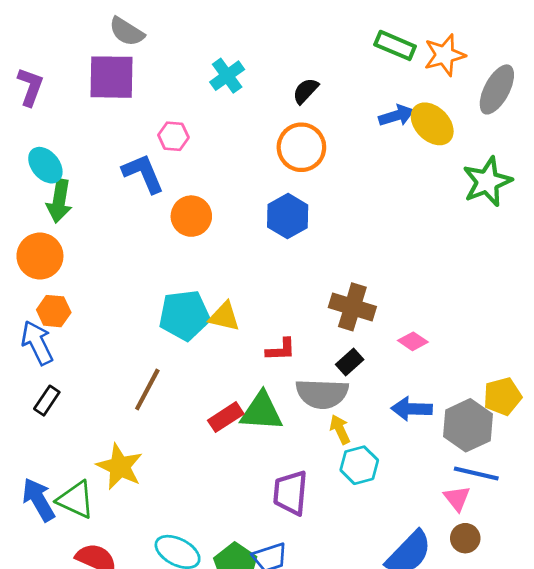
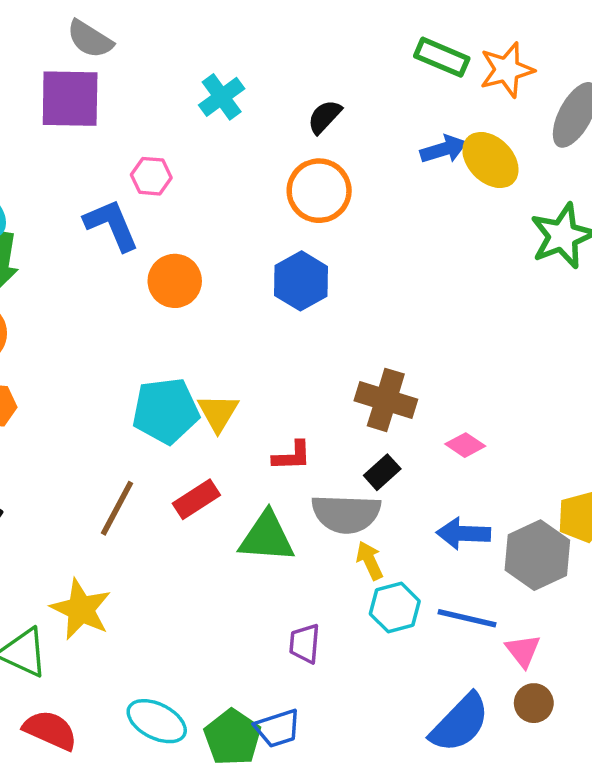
yellow triangle: (224, 317) -> (218, 413), turned 48
red rectangle: (226, 417) -> (196, 499), moved
blue line: (476, 473) -> (467, 618), moved
purple trapezoid: (290, 493) -> (305, 644), size x0.7

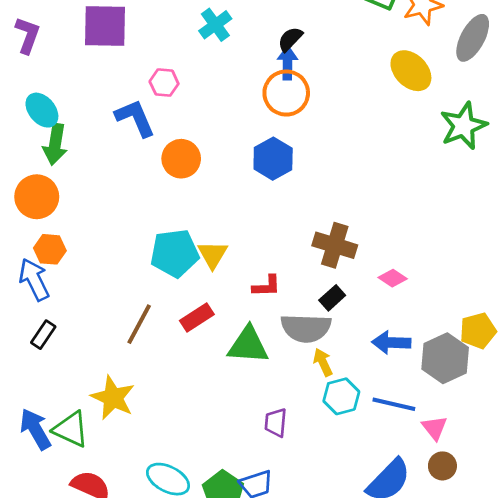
blue arrow: (444, 149) -> (288, 63), moved, turned -72

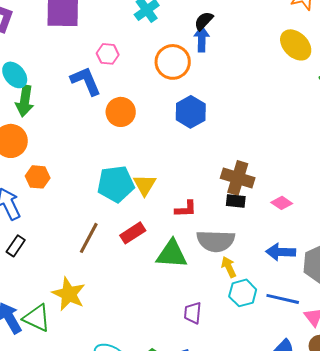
orange circle: (286, 93) -> (173, 62), moved
orange hexagon: (50, 249) -> (38, 177), moved
black rectangle: (332, 298) -> (236, 201), moved, turned 48

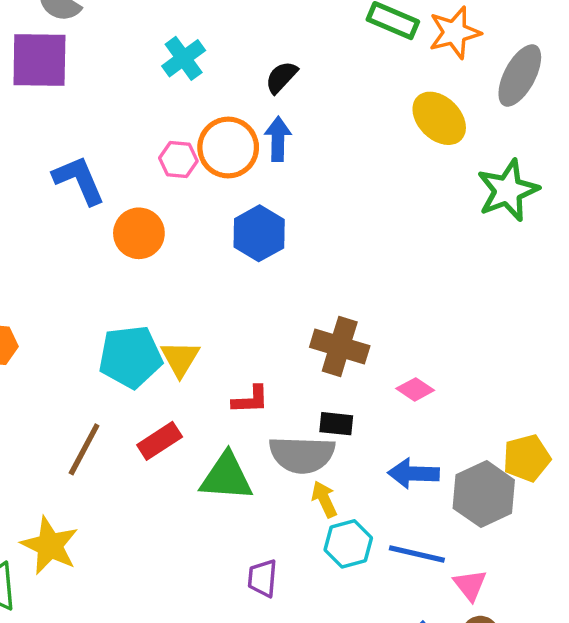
blue arrow: (202, 39) -> (278, 139), moved
pink hexagon: (108, 54) -> (178, 160), moved
black rectangle: (236, 201) -> (336, 424), moved

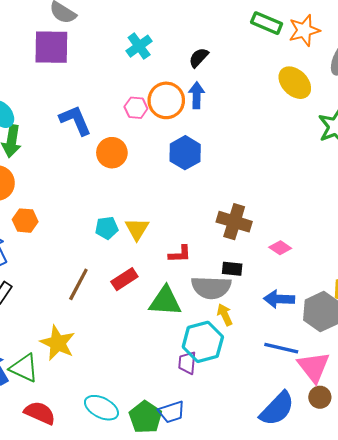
cyan pentagon: (130, 357) -> (107, 228), size x0.6
cyan hexagon: (348, 544) -> (203, 342), moved, size x1.4
pink triangle: (470, 585) -> (314, 367), size x1.6

